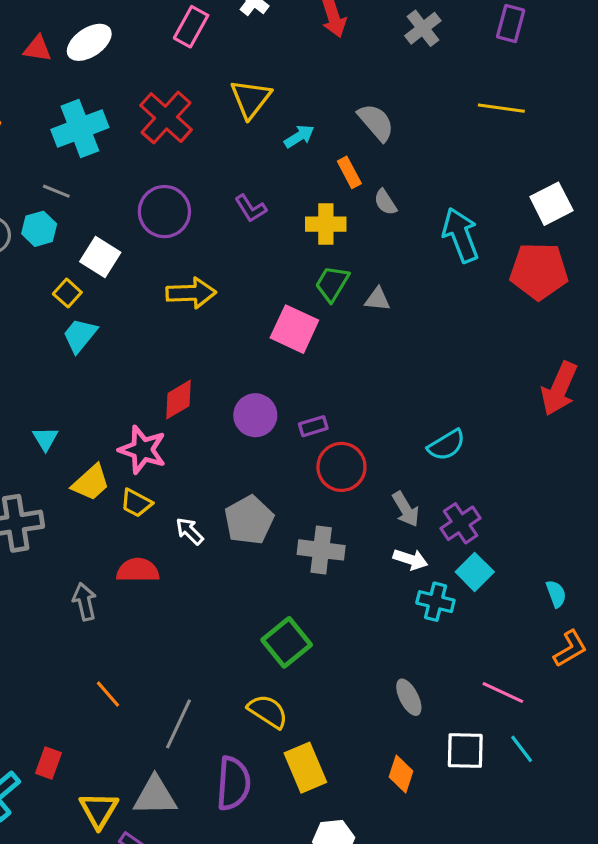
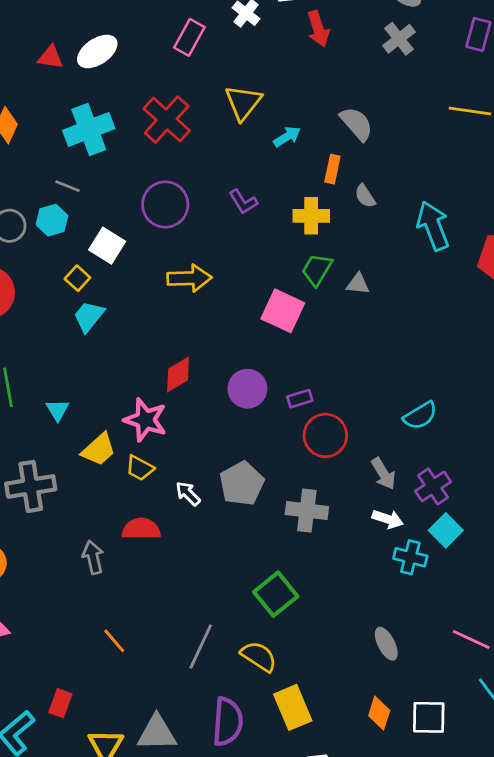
orange rectangle: (349, 172) -> (332, 169), turned 40
gray line: (179, 724) -> (201, 647), moved
white square: (465, 750) -> (429, 717), moved

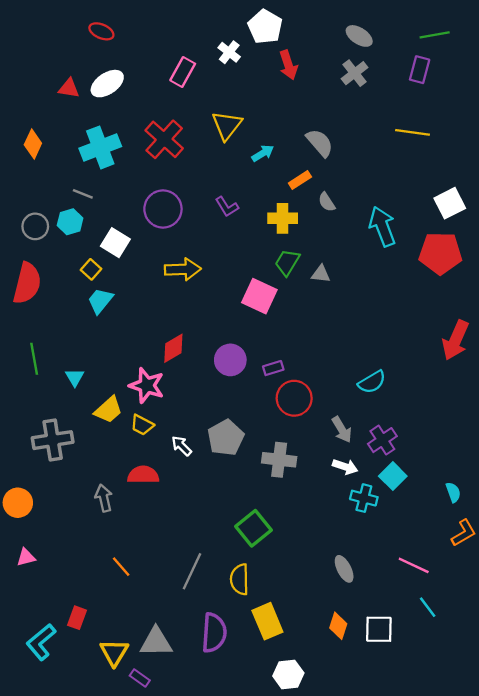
orange rectangle: (332, 169) -> (300, 180), turned 45
yellow semicircle: (259, 656) -> (240, 579), turned -124

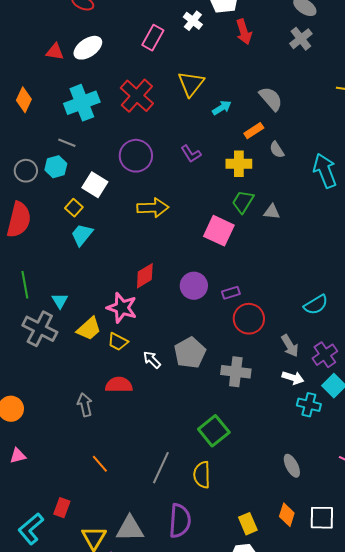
gray cross: (53, 440) -> (40, 329), moved, turned 36
yellow rectangle: (267, 621) -> (248, 524), moved, size x0.7

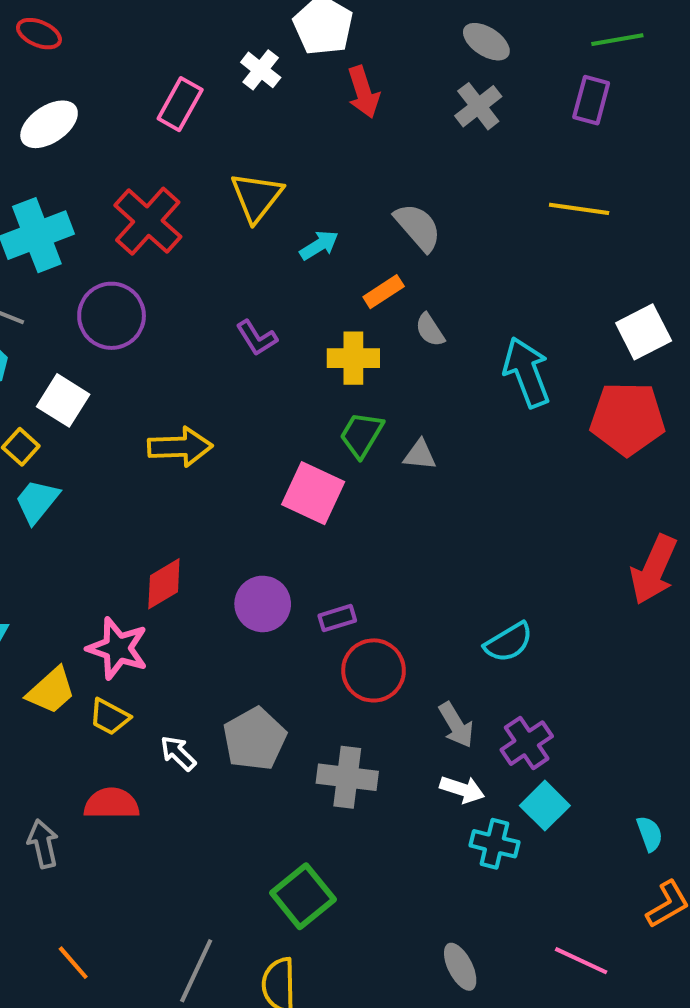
purple circle: (136, 156) -> (112, 316), moved

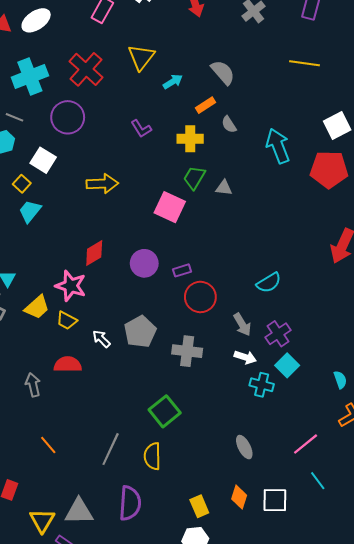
pink line: (581, 961) -> (306, 444), turned -64

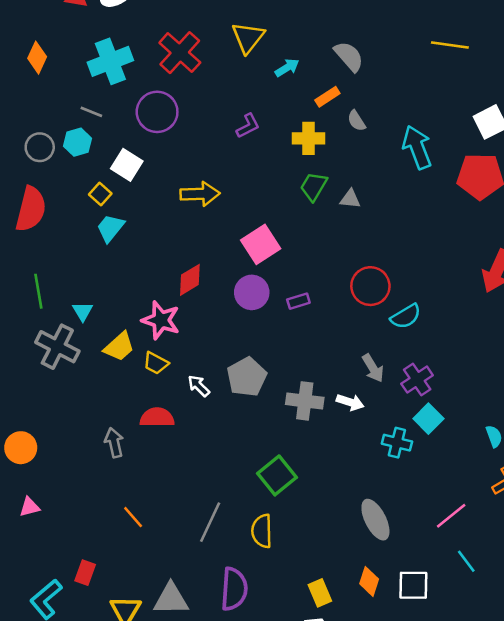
purple L-shape: (141, 129) -> (248, 126), turned -85
pink square: (170, 207) -> (261, 244), moved, turned 32
red circle: (200, 297) -> (370, 286), moved
white arrow: (245, 357) -> (350, 402), moved
gray ellipse: (244, 447) -> (375, 520), size x1.4

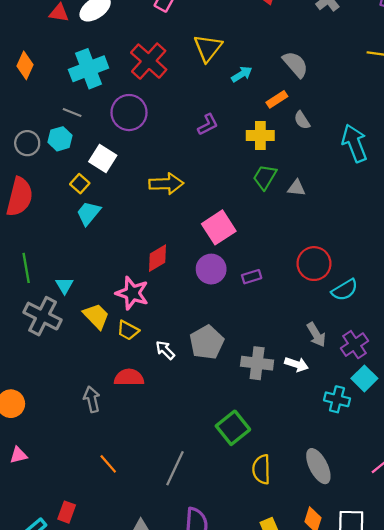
yellow trapezoid: (119, 347) -> (96, 316), turned -92
yellow semicircle: (262, 531) -> (261, 469), moved

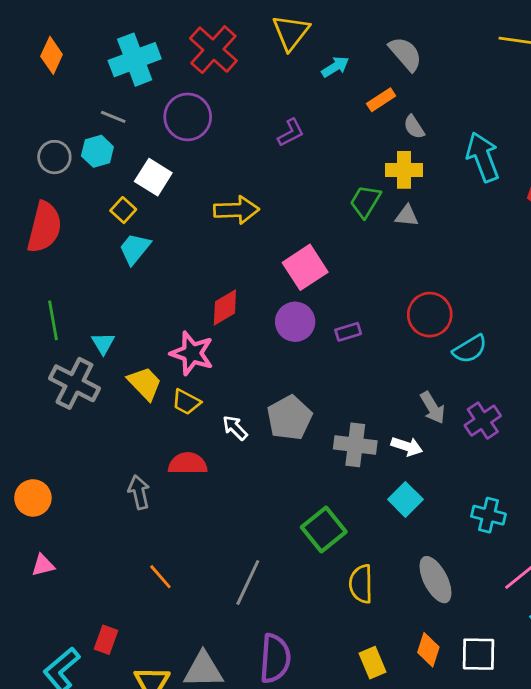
yellow cross: (260, 135) -> (404, 170), moved
cyan square: (364, 378) -> (405, 499), moved
cyan cross: (337, 399) -> (488, 515), moved

